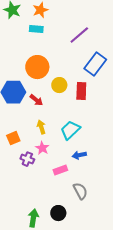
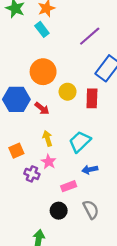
cyan rectangle: (36, 29) -> (42, 29), turned 48
black circle: (58, 213) -> (59, 211), moved

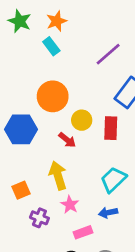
red arrow: (42, 108) -> (67, 140), moved
yellow arrow: (48, 138) -> (58, 176), size x1.5
cyan trapezoid: (80, 142) -> (113, 180), moved
pink star: (49, 162) -> (70, 205), moved

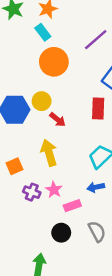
orange circle: (53, 96) -> (54, 62), moved
yellow circle: (82, 120) -> (42, 101), moved
pink star: (70, 205) -> (54, 190), moved

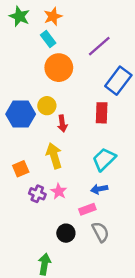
red arrow: (58, 120) -> (62, 124), turned 42
pink rectangle: (72, 206) -> (87, 209), moved

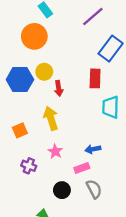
orange circle: (59, 68) -> (34, 36), moved
cyan trapezoid: (104, 159) -> (111, 107), moved, turned -45
purple cross: (37, 194) -> (29, 166), moved

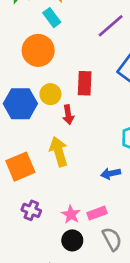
red rectangle: (95, 78) -> (85, 83), moved
orange square: (20, 130) -> (20, 167), size x1.5
blue arrow: (93, 149) -> (111, 173), moved
pink star: (55, 151) -> (71, 214), moved

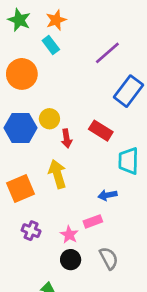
orange circle: (38, 50) -> (22, 74), moved
red rectangle: (85, 83) -> (101, 131), moved, turned -60
pink rectangle: (97, 213) -> (93, 221), moved

